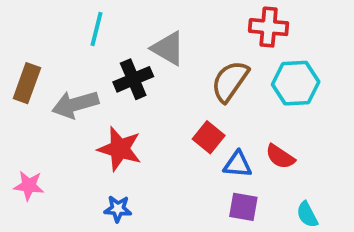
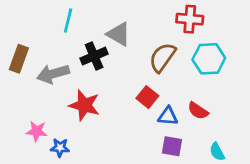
pink star: (29, 186) -> (37, 131), moved
blue star: (118, 209) -> (60, 148), moved

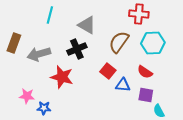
black cross: (94, 56) -> (77, 49), moved
red semicircle: (198, 111) -> (145, 72), moved
purple square: (172, 146) -> (146, 95), moved

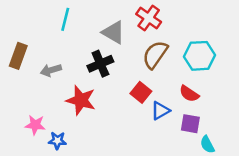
red cross: (139, 14) -> (149, 18), moved, turned 30
gray arrow: (39, 54) -> (51, 70), size x0.7
blue triangle: (123, 85) -> (160, 111), turned -35

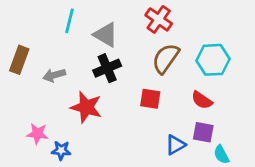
gray triangle: (113, 32) -> (106, 35), moved
red square: (141, 92) -> (150, 99), turned -30
blue triangle: (160, 111) -> (175, 145), moved

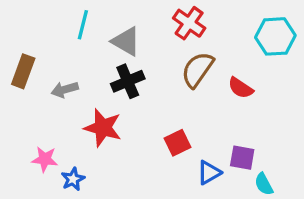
cyan hexagon: (213, 60) -> (275, 36), moved
red square: (150, 99) -> (177, 143), moved, turned -35
red semicircle: (202, 100) -> (241, 88), moved
blue star: (61, 150) -> (73, 179), turned -30

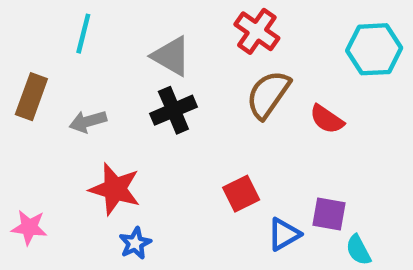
cyan line: (83, 25) -> (83, 34), moved
red star: (103, 128) -> (115, 189), moved
pink star: (45, 159) -> (29, 227), moved
blue star: (73, 179) -> (135, 243), moved

